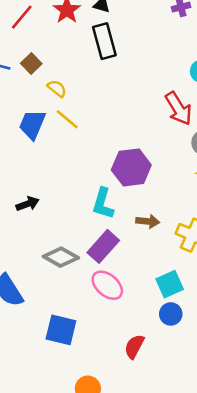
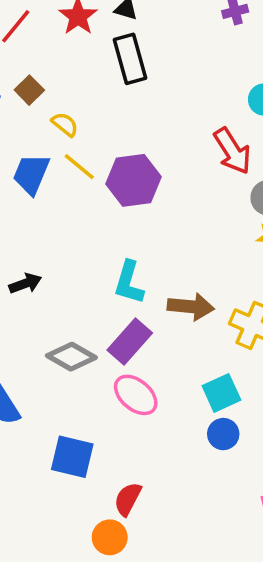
purple hexagon: (131, 167) -> (133, 180), moved
brown arrow: (148, 221) -> (191, 307), size x1.4
red semicircle: (134, 347) -> (128, 499), moved

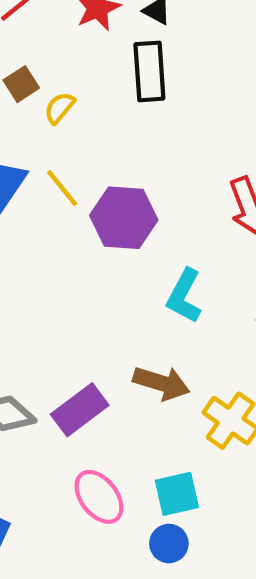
yellow semicircle: (65, 124) -> (59, 108), moved, turned -100
cyan L-shape: (129, 283) -> (184, 296), moved
pink ellipse: (136, 395) -> (99, 497), moved

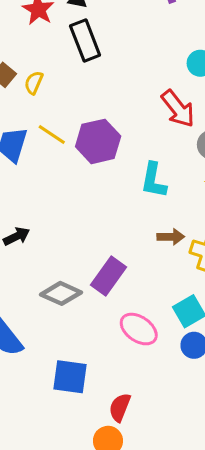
brown arrow: (161, 383) -> (171, 237), moved, size x0.7

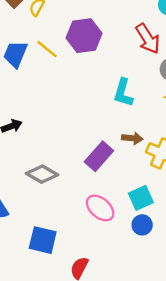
purple hexagon: (98, 141) -> (84, 36), moved
purple rectangle: (108, 276) -> (99, 156), moved

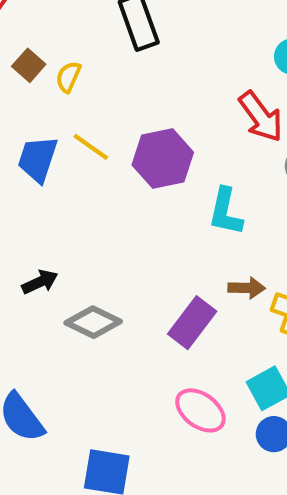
purple hexagon: (84, 36) -> (163, 159), moved
gray diamond: (42, 174) -> (93, 322), moved

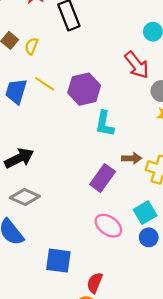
cyan L-shape: (226, 212) -> (105, 124), moved
black arrow: (40, 282) -> (19, 158), size x1.5
gray diamond: (93, 322) -> (25, 197), moved

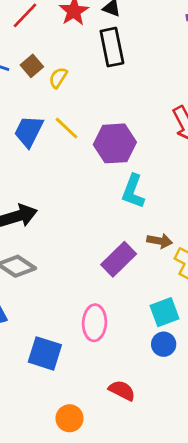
pink ellipse: (108, 226) -> (95, 323), moved, turned 48
red semicircle: (95, 283) -> (122, 390), moved, turned 85

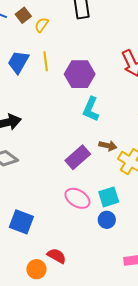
yellow line: (66, 128) -> (46, 61), turned 36
pink ellipse: (95, 323) -> (77, 198), moved, turned -65
red semicircle: (122, 390) -> (57, 256), moved

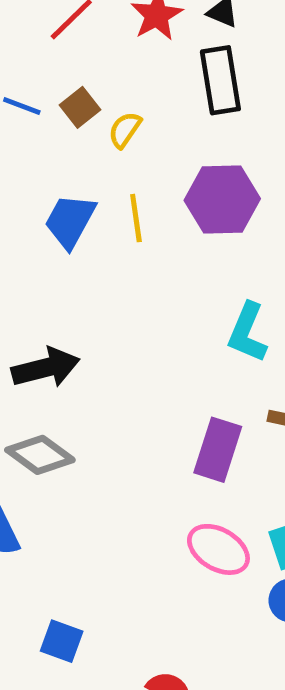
purple hexagon: (80, 74) -> (222, 200), moved
purple rectangle: (78, 157) -> (218, 450), turned -30
blue square: (21, 222) -> (62, 641), moved, size x0.7

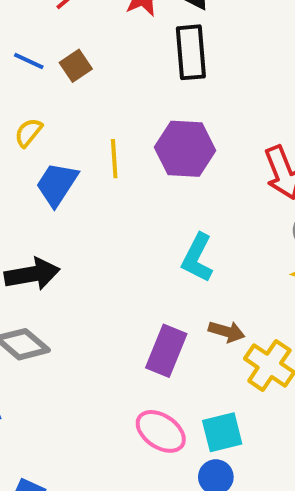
yellow semicircle: (125, 130) -> (28, 132), moved
blue trapezoid: (70, 221) -> (57, 184), moved

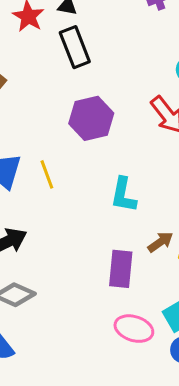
yellow line: (114, 159) -> (47, 174), moved
brown arrow: (227, 332) -> (160, 242), turned -35

